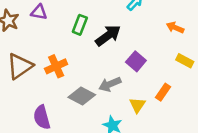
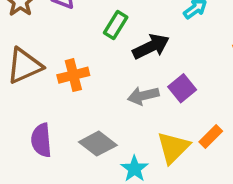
gray arrow: (110, 84) -> (143, 96), moved
gray diamond: (82, 96) -> (98, 144), moved
yellow triangle: (137, 105) -> (173, 148), size x1.5

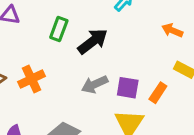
purple square: (182, 88) -> (128, 88), moved, turned -30
orange rectangle: (211, 137) -> (158, 93), moved

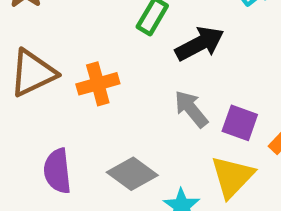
gray arrow: (95, 84) -> (191, 109), turned 65

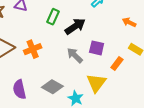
purple square: (240, 123) -> (97, 48), moved

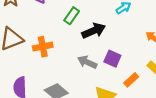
gray arrow: (75, 55) -> (87, 62), turned -30

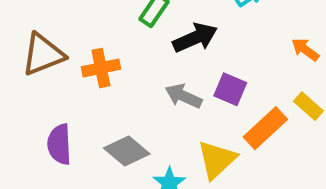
orange rectangle: (131, 80) -> (265, 128), size x1.5

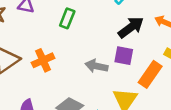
black arrow: (195, 38) -> (131, 27), moved

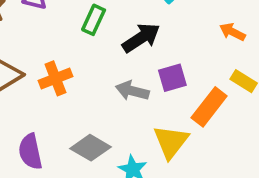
black arrow: (131, 27) -> (141, 38), moved
purple square: (124, 56) -> (172, 78), turned -30

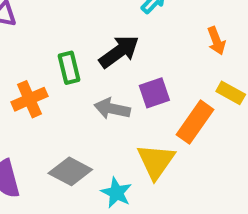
green rectangle: (94, 20) -> (69, 68), moved, turned -36
orange arrow: (232, 32) -> (216, 41), turned -135

